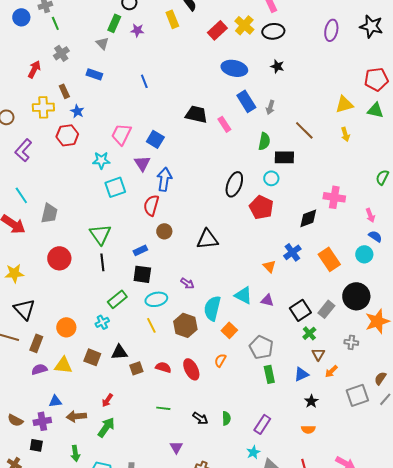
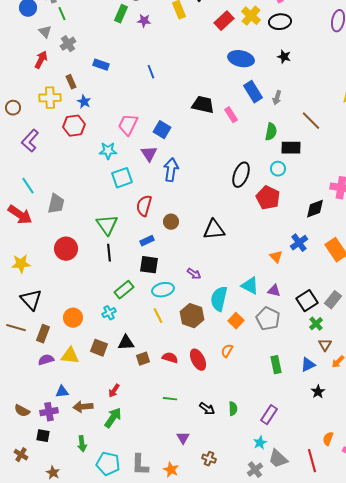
gray triangle: (102, 43) -> (45, 32), moved
red semicircle: (151, 205) -> (144, 206), moved
gray pentagon: (261, 347) -> (268, 319), moved
orange semicircle: (308, 429) -> (328, 439), moved, turned 112

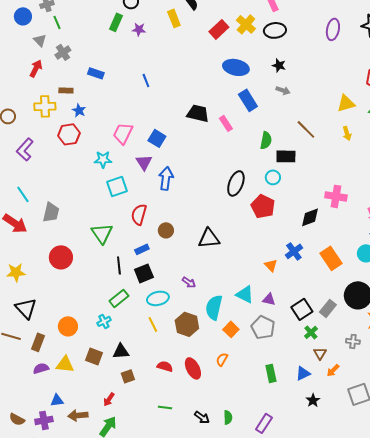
brown rectangle: (71, 82) -> (66, 90), turned -64
gray arrow: (277, 98) -> (283, 90), moved, turned -88
black line: (109, 253) -> (119, 265), moved
black square: (149, 265) -> (144, 273), turned -30
brown square: (143, 359) -> (128, 376), moved

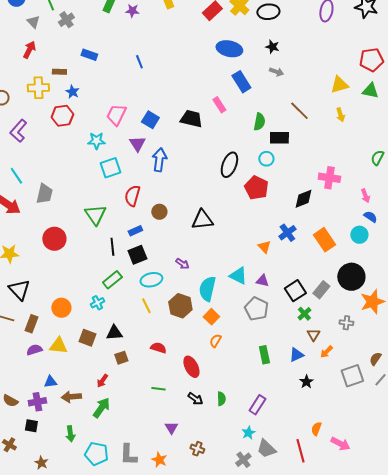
gray cross: (63, 52) -> (66, 20), moved
black trapezoid: (198, 113) -> (191, 119), moved
orange square: (231, 329) -> (211, 317), moved
red ellipse: (193, 368) -> (191, 367), moved

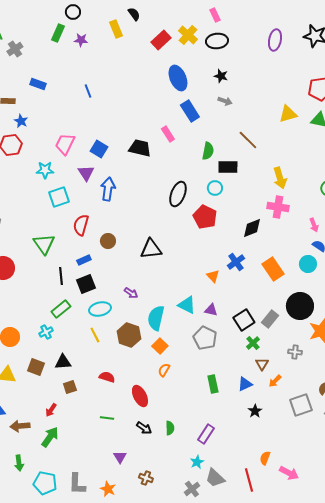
blue ellipse: (229, 49) -> (178, 78), turned 55
yellow arrow: (340, 115) -> (280, 178), moved, size x1.5

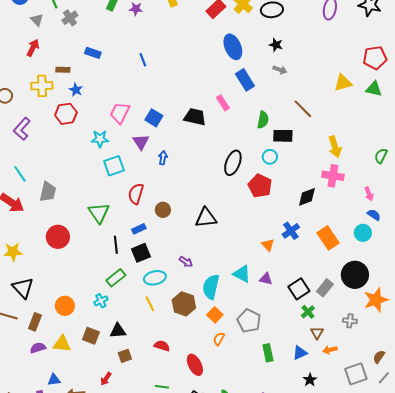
blue arrow: (108, 189) -> (163, 158), size x0.6
gray pentagon: (205, 338) -> (249, 321), moved
orange arrow: (275, 381) -> (330, 350), turned 32

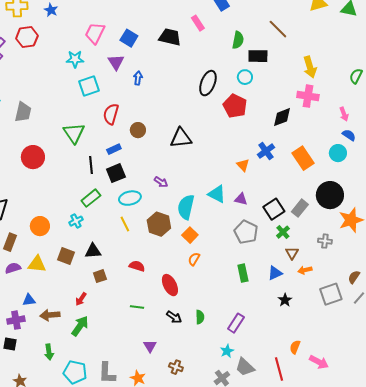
red hexagon: (66, 114) -> (27, 37), moved
gray pentagon: (249, 321) -> (246, 232), moved

